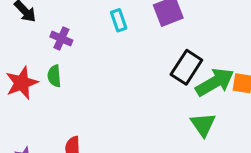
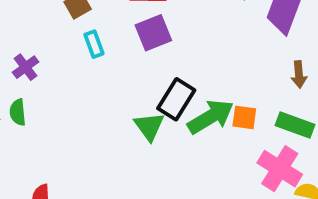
purple cross: (61, 39) -> (26, 67), turned 30
green triangle: (203, 125) -> (149, 126), moved

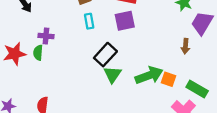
purple cross: (26, 67) -> (46, 36), moved, turned 32
brown arrow: (299, 74) -> (185, 46), moved
black rectangle: (176, 99) -> (105, 55), moved

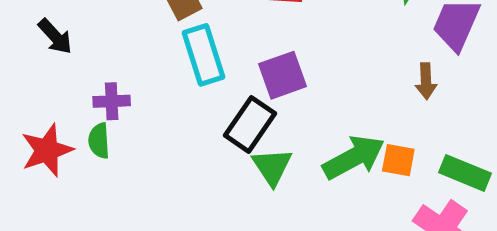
cyan rectangle: (89, 21) -> (204, 55), size x1.6
purple square: (125, 21) -> (283, 75), moved

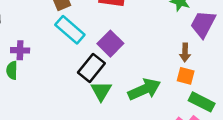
cyan rectangle: (204, 55) -> (70, 30), turned -36
purple square: (283, 75) -> (110, 44), turned -30
orange square: (398, 160) -> (186, 76), moved

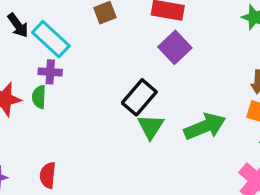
cyan rectangle: (70, 30) -> (51, 39), moved
purple square: (110, 44) -> (175, 47), moved

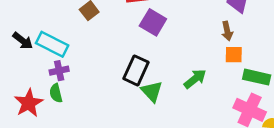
green arrow: (205, 127) -> (195, 79), size x0.7

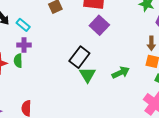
cyan rectangle: (52, 44) -> (23, 25), size x0.6

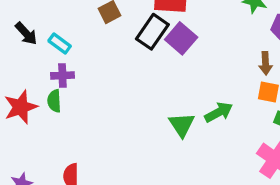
black rectangle: (79, 57) -> (152, 32), moved
green triangle: (87, 75) -> (182, 125), moved

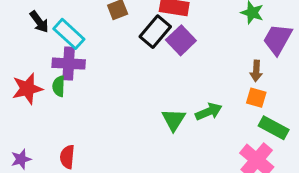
cyan rectangle: (60, 44) -> (69, 34), size x1.5
purple cross: (62, 75) -> (69, 64), size x1.5

